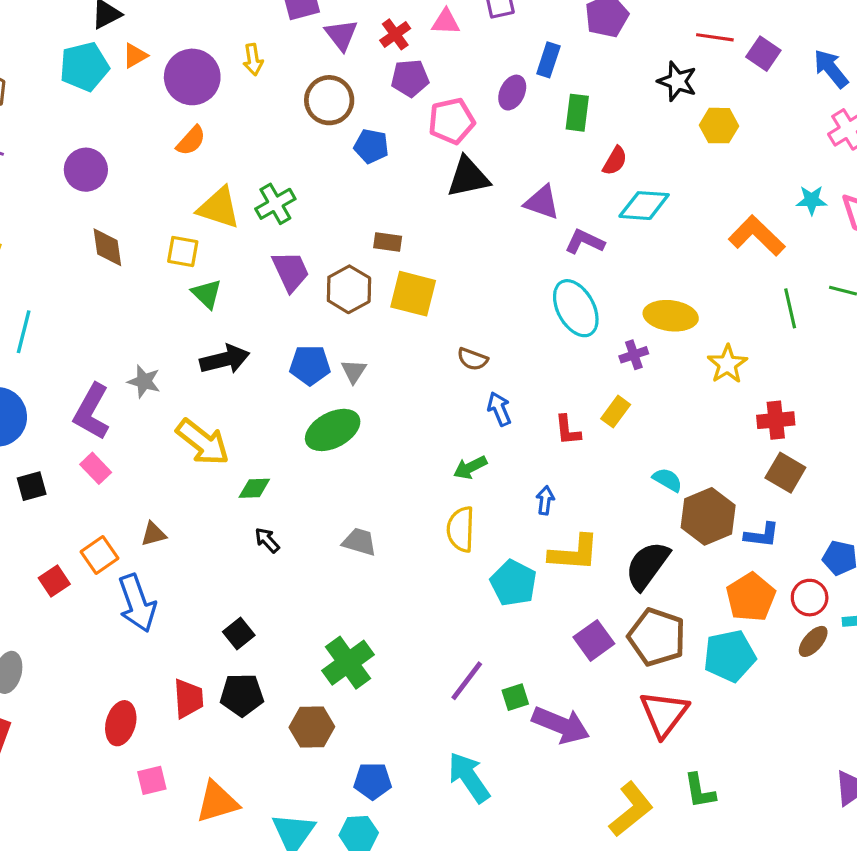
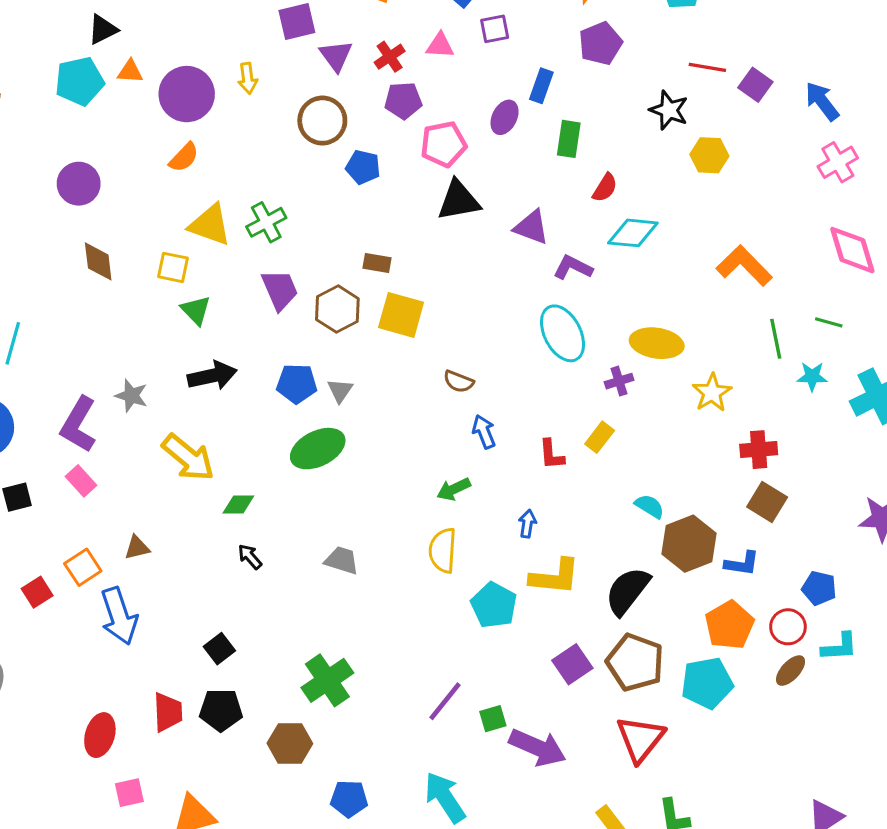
orange triangle: (135, 56) -> (130, 71), turned 32
cyan star: (812, 200) -> (812, 376), moved

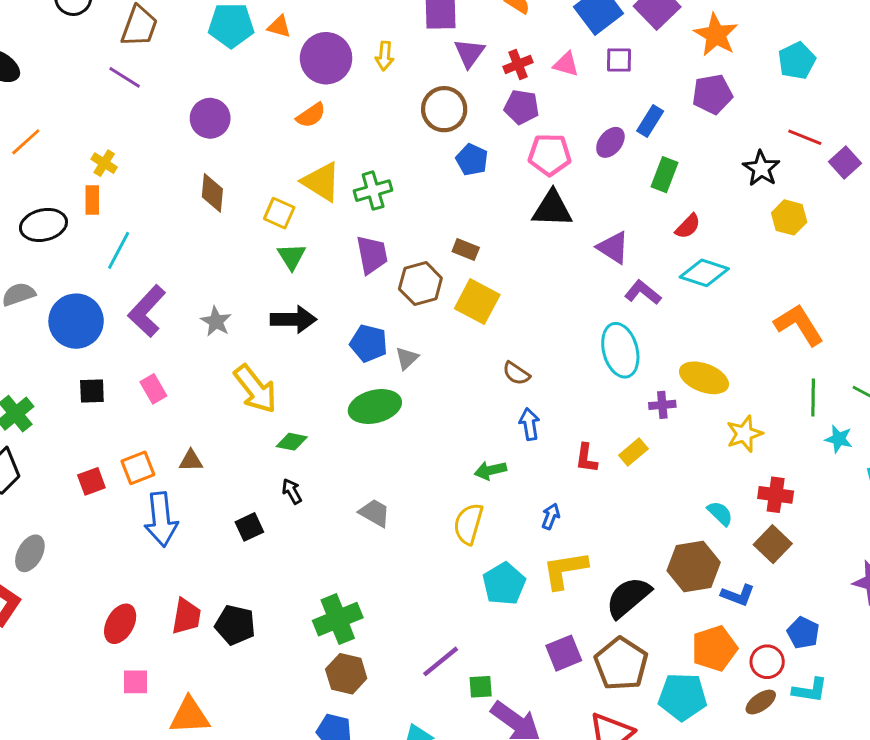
purple L-shape: (78, 425) -> (147, 311), moved
cyan semicircle: (650, 506) -> (720, 513), moved
yellow L-shape: (555, 577) -> (565, 570), turned 153
black square: (219, 649) -> (249, 527), moved
brown hexagon: (290, 743) -> (346, 674), moved

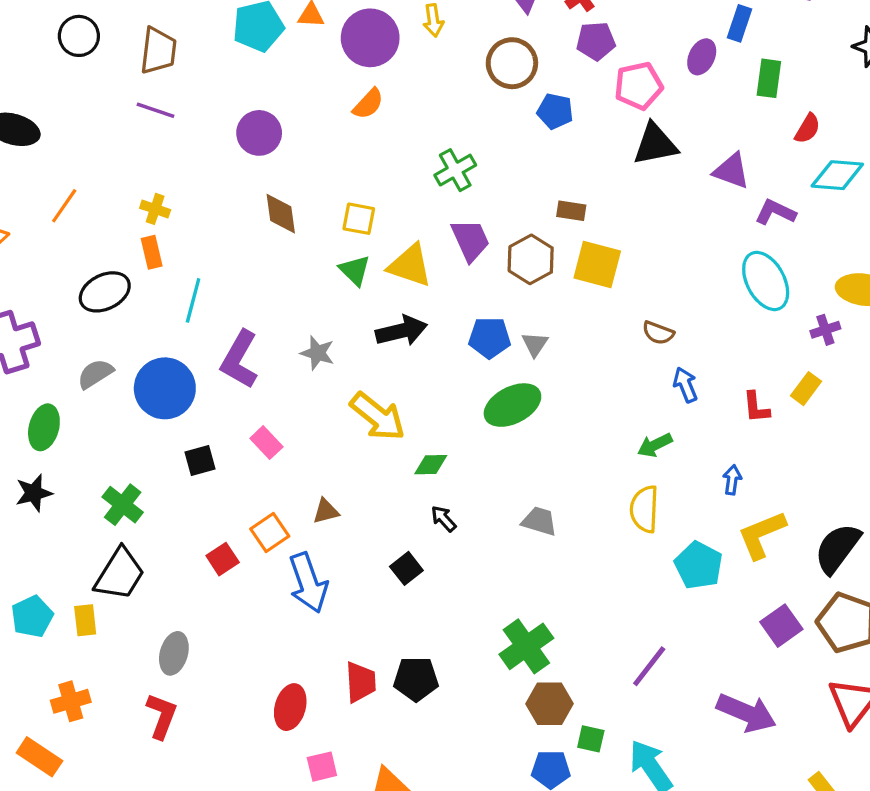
yellow triangle: (321, 182) -> (410, 265), moved
green triangle: (292, 256) -> (355, 270), moved
green square: (481, 687) -> (591, 739), moved, turned 30

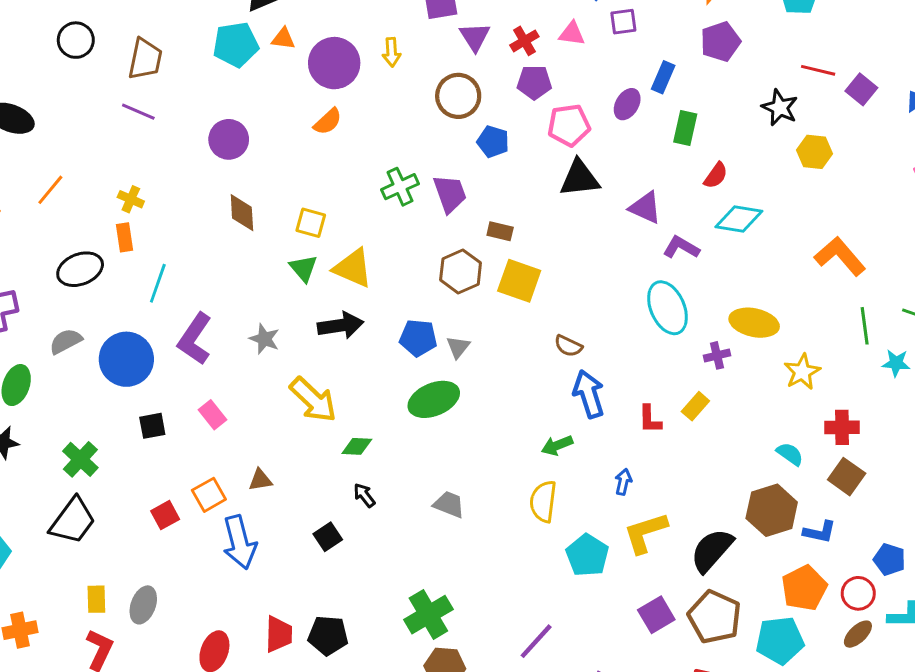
purple trapezoid: (470, 240) -> (450, 194), moved
blue arrow: (685, 385) -> (589, 394), size x1.5
yellow rectangle: (85, 620) -> (96, 599), moved
gray ellipse: (174, 653) -> (143, 605), moved

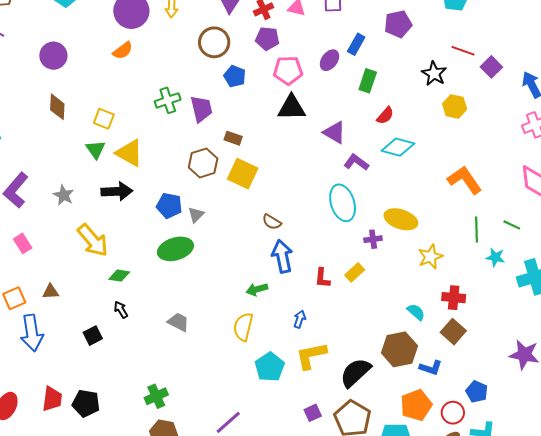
green cross: (428, 615) -> (156, 396), size x0.7
purple square: (656, 615) -> (313, 413), size x0.7

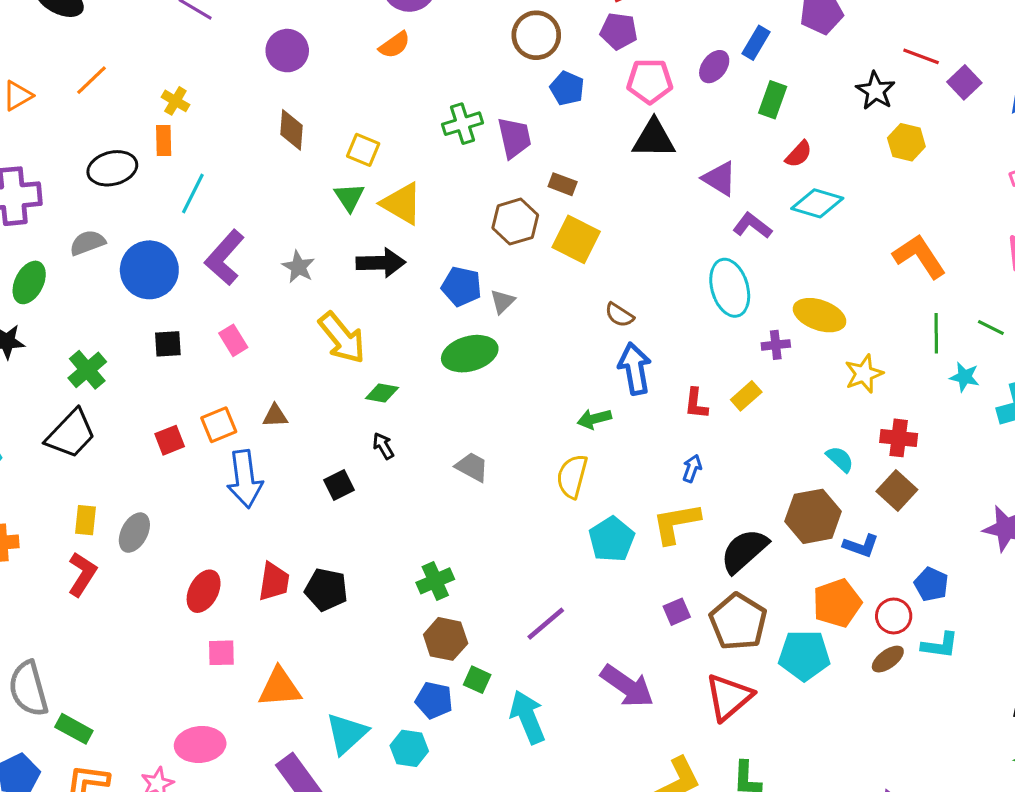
blue arrow: (300, 319) -> (692, 468), moved

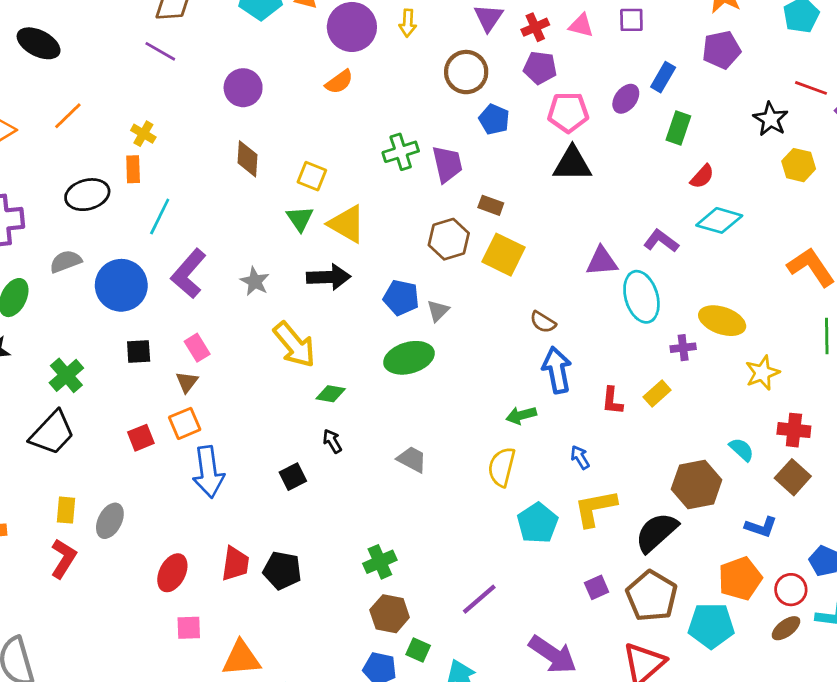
purple triangle: (720, 179) -> (602, 261), moved, turned -36
brown triangle: (275, 416) -> (187, 382), moved, turned -50
blue arrow: (692, 468) -> (580, 457), moved, turned -50
brown hexagon: (813, 516) -> (697, 484), moved

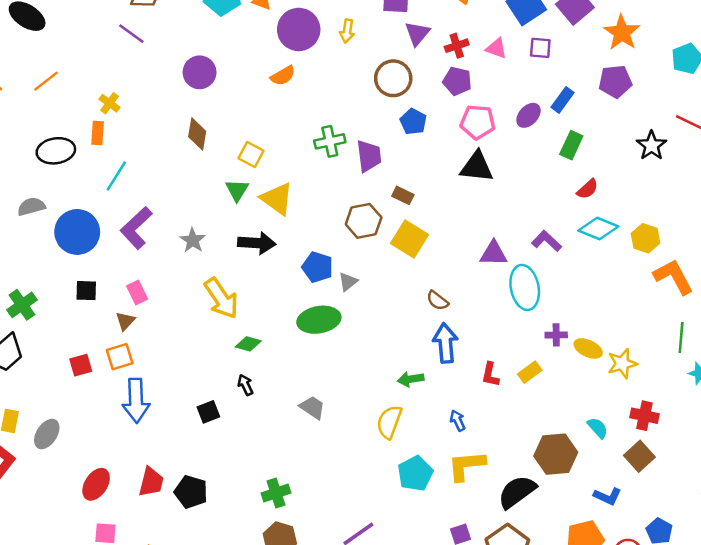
yellow hexagon: (799, 165) -> (646, 238), moved
yellow ellipse: (722, 321) -> (588, 348), moved, size x0.7

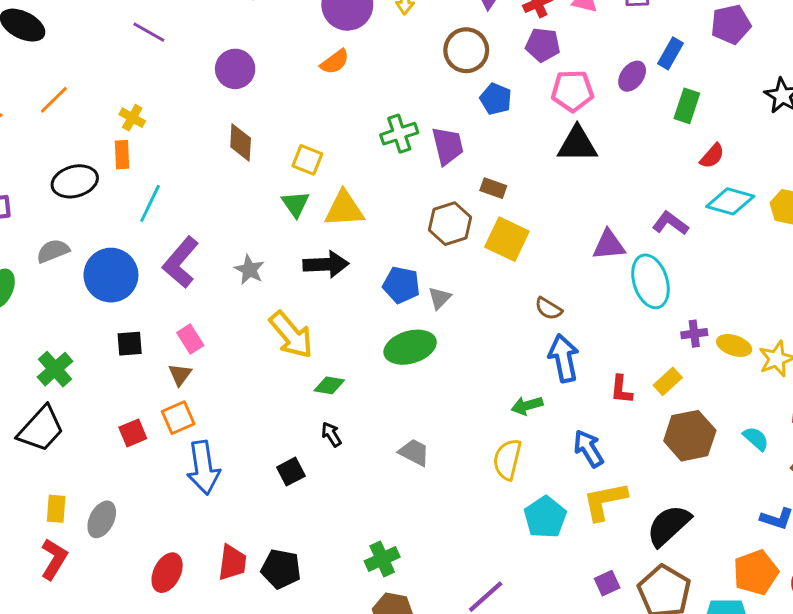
yellow triangle: (277, 199) -> (344, 209), turned -33
blue arrow: (458, 420) -> (588, 449), size x1.5
brown hexagon: (556, 454) -> (690, 436), moved

